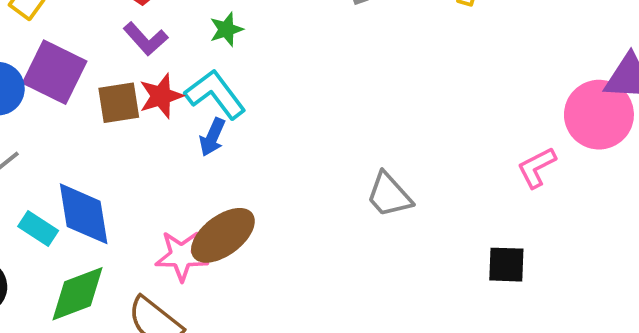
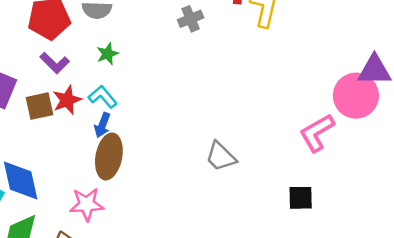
cyan L-shape: (215, 94) -> (103, 97), size x0.7
pink L-shape: (537, 167) -> (317, 133), size x1.4
brown ellipse: (223, 235) -> (109, 156), moved, turned -39

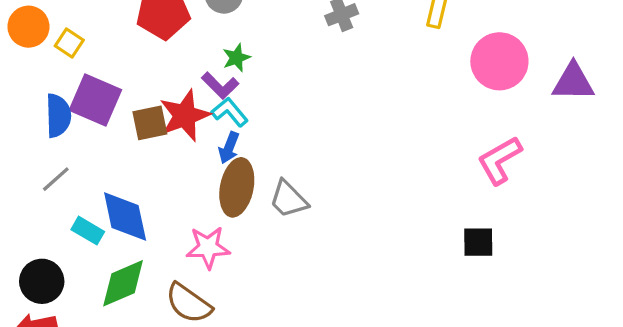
purple L-shape: (55, 63) -> (220, 86), moved
pink circle: (356, 96) -> (499, 61), moved
red star: (67, 100) -> (185, 116), size x1.4
gray trapezoid: (221, 156) -> (288, 199), moved

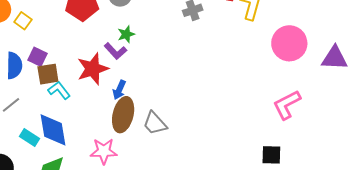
purple square: (95, 100) -> (38, 57), size x0.6
cyan L-shape: (230, 112) -> (59, 90), moved
brown square: (150, 123) -> (48, 74), moved

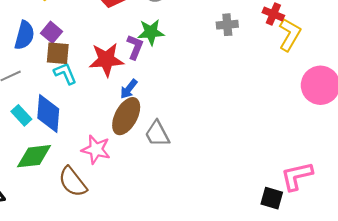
green star: (126, 34) -> (151, 32), size x1.4
purple L-shape: (115, 51) -> (135, 47), turned -130
pink L-shape: (287, 105) -> (297, 176), moved

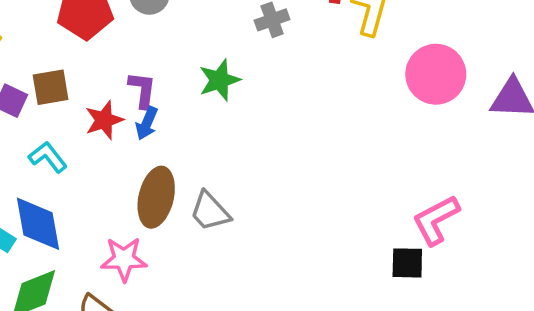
green star: (151, 32) -> (219, 80), moved
brown square: (58, 53) -> (51, 87), moved
red star: (106, 60) -> (104, 120), size x0.7
blue arrow: (129, 89) -> (147, 123), moved

